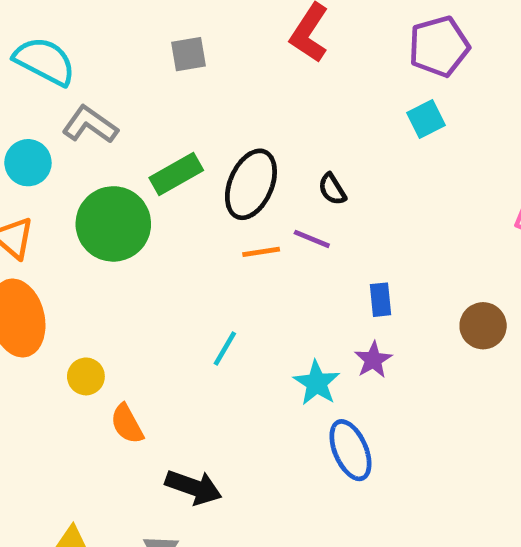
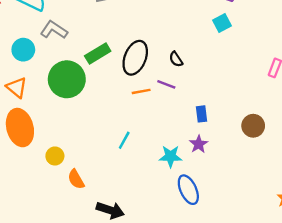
cyan star: (317, 383) -> (171, 156), turned -30

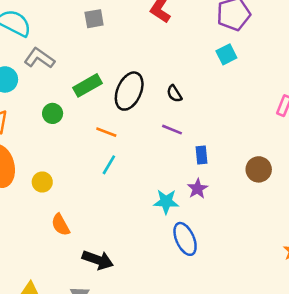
green circle: (67, 79) -> (53, 113), size x0.5
purple line: (166, 84) -> (172, 130), moved
orange line: (141, 91) -> (106, 132), moved, turned 30
cyan line: (124, 140) -> (109, 165), moved
yellow circle: (55, 156) -> (42, 182), moved

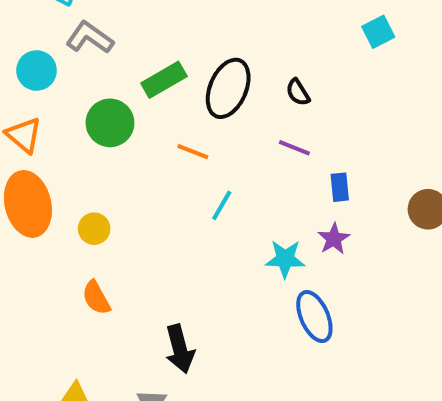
green circle: (53, 113) -> (110, 123), size x1.5
cyan line: (109, 165) -> (222, 205), moved
orange semicircle: (61, 225) -> (96, 298), moved
black arrow: (98, 260) -> (180, 349), turned 56

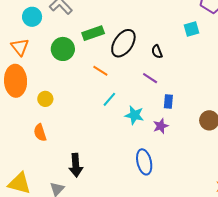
cyan square: (378, 32) -> (192, 29), moved
cyan star: (285, 259) -> (134, 115), moved

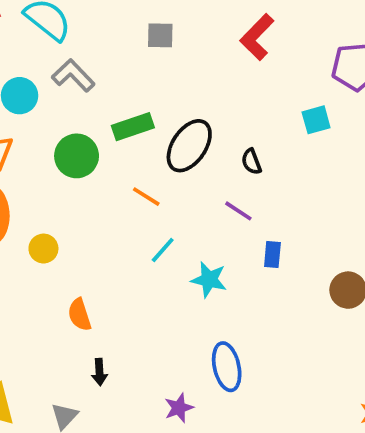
purple star: (161, 126) -> (179, 408), moved
orange semicircle: (40, 133) -> (80, 315), moved
black arrow: (76, 165) -> (99, 372), size x0.6

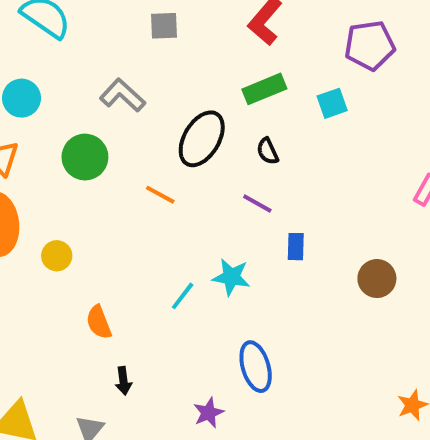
gray L-shape: (73, 75) -> (122, 95), moved
green rectangle: (133, 127) -> (264, 89), moved
cyan line: (163, 250) -> (183, 296), moved

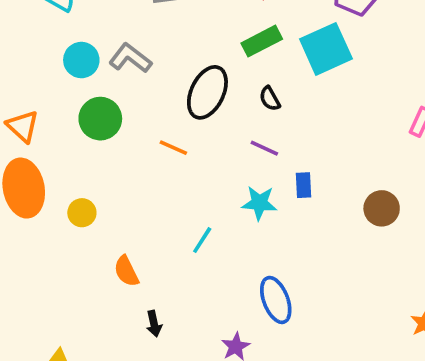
cyan circle: (21, 98) -> (81, 60), moved
cyan square: (332, 103) -> (326, 49), size x1.8
cyan star: (231, 277) -> (259, 203), moved

